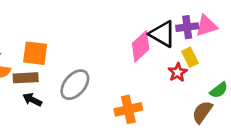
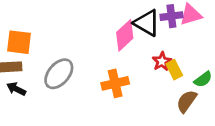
yellow rectangle: (190, 57) -> (174, 70), moved
orange cross: (128, 109) -> (115, 83), moved

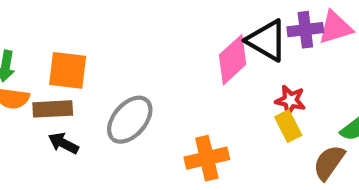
red star: (162, 61) -> (290, 100), turned -30
yellow rectangle: (174, 70) -> (288, 126), moved
orange cross: (115, 83) -> (207, 158), moved

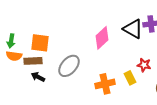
pink diamond: (233, 60) -> (102, 38), moved
red star: (290, 100) -> (144, 65), moved
yellow rectangle: (288, 126) -> (130, 78), moved

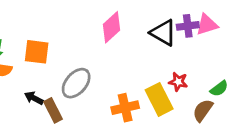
pink diamond: (102, 38) -> (112, 27), moved
brown rectangle: (33, 61) -> (53, 110), moved, turned 66
yellow rectangle: (130, 78) -> (159, 99), size x1.6

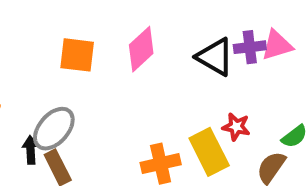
orange square: (37, 52) -> (77, 55), moved
gray ellipse: (76, 83) -> (54, 129), moved
black arrow: (34, 98) -> (31, 150), turned 60

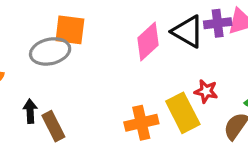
pink diamond: (141, 49) -> (148, 41), moved
gray ellipse: (54, 129) -> (50, 51), moved, turned 36

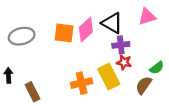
purple cross: (218, 23) -> (121, 45), moved
orange square: (70, 30) -> (64, 33), moved
brown rectangle: (53, 126) -> (32, 92), moved

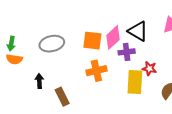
purple cross: (121, 45) -> (127, 52), moved
yellow rectangle: (109, 77) -> (135, 82), turned 30
orange cross: (82, 83) -> (96, 71), moved

